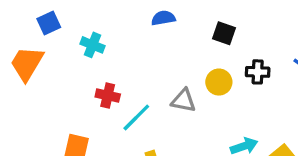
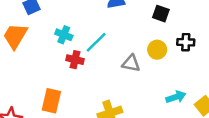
cyan cross: (93, 45) -> (64, 35), moved
cyan line: (136, 117) -> (96, 42), moved

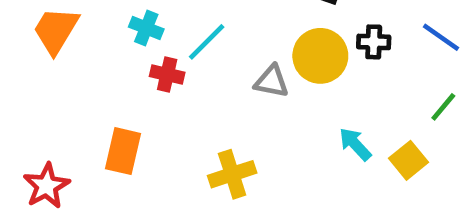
yellow circle: (157, 50) -> (320, 56), size x1.5
cyan arrow: (176, 97) -> (355, 144), turned -114

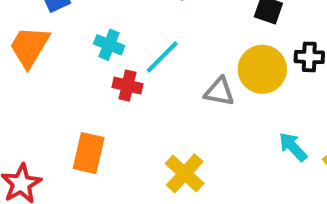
yellow cross: (232, 174) -> (185, 173), turned -30

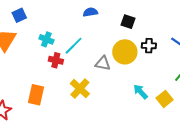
yellow cross: (185, 173) -> (80, 89), moved

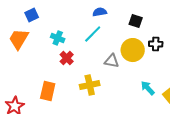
cyan line: (74, 46) -> (93, 34), moved
red cross: (56, 60) -> (67, 58), turned 32
yellow cross: (80, 89) -> (90, 85), turned 36

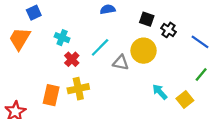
cyan line: (93, 34) -> (100, 47), moved
black cross: (156, 44) -> (168, 30), moved, turned 32
yellow cross: (90, 85) -> (78, 89), moved

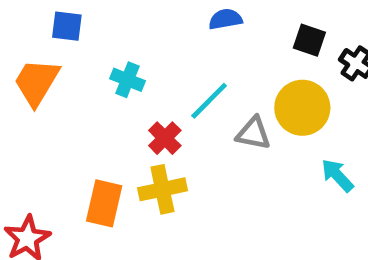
blue square: (34, 13) -> (67, 26), turned 32
red cross: (72, 59) -> (165, 138), moved
cyan arrow: (160, 92) -> (337, 175), moved

